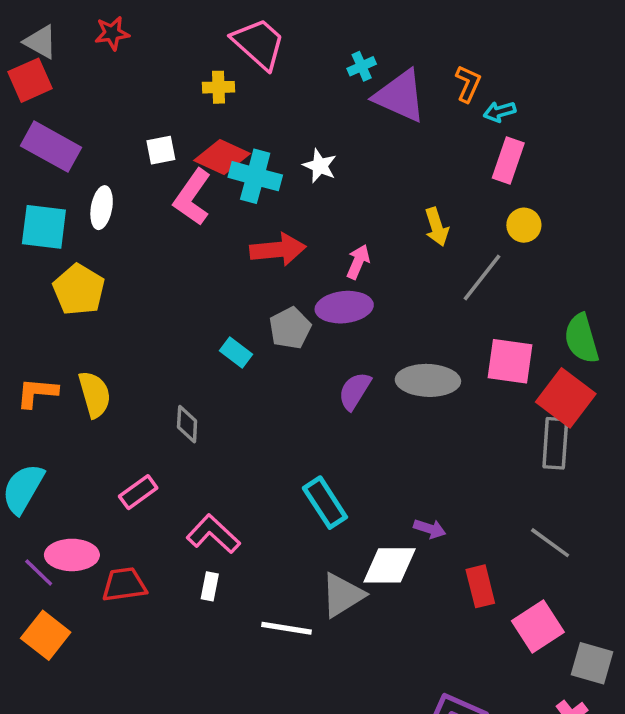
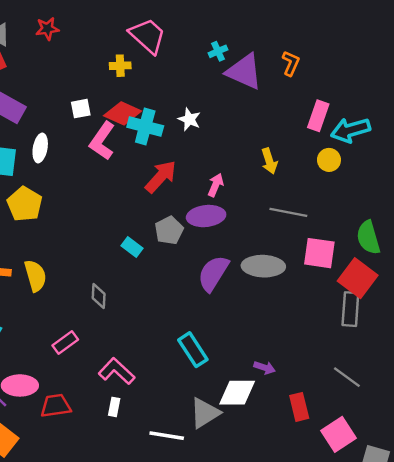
cyan arrow: (499, 112) -> (350, 130), moved, size x1.8
red arrow: (278, 250) -> (161, 177), turned -42
gray line: (482, 277) -> (288, 212), moved, turned 63
purple semicircle: (355, 391) -> (213, 273), size x1.4

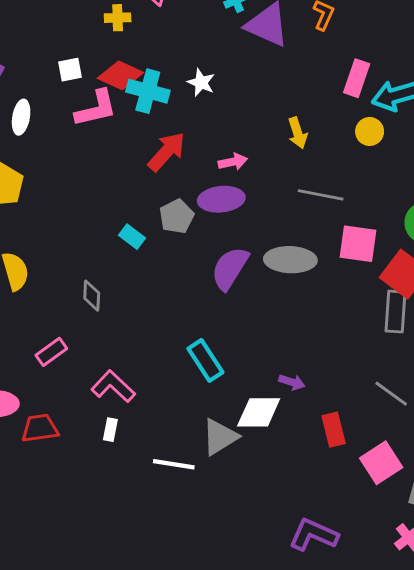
pink L-shape: (102, 141) -> (96, 108), turned -138
pink arrow: (216, 185) -> (233, 162), turned 55

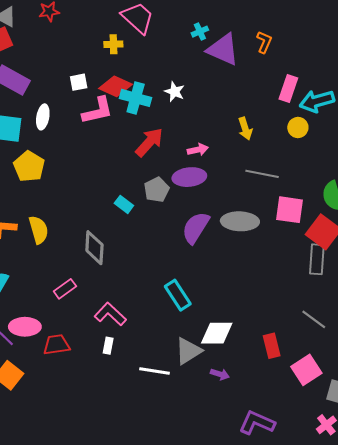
gray diamond: (92, 296) -> (94, 248), size x1.5
purple arrow: (292, 382) -> (220, 374), moved

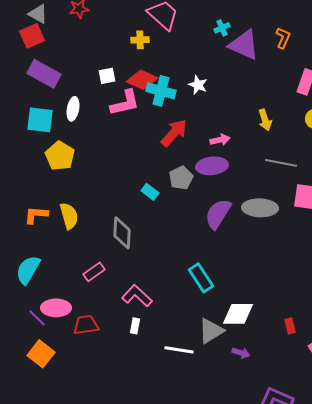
red rectangle: (272, 346) -> (290, 326), size x0.7

